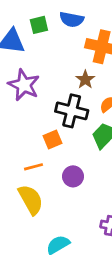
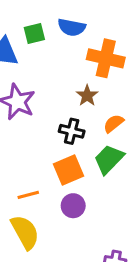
black cross: (72, 111) -> (72, 131), size x0.7
orange square: (53, 140) -> (69, 170), moved, size x1.4

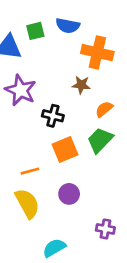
brown star: (87, 96) -> (81, 85), turned -30
black cross: (72, 131) -> (53, 116), moved
purple circle: (73, 206) -> (69, 194), moved

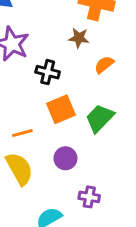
green trapezoid: (100, 140) -> (100, 118), moved
purple cross: (105, 229) -> (89, 197), moved

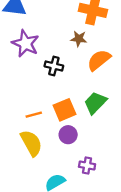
orange semicircle: (104, 65) -> (99, 60), size x1.5
orange square: (61, 109) -> (65, 110), moved

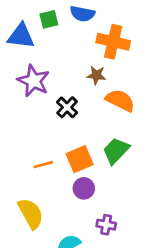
orange semicircle: (99, 60) -> (120, 100), turned 65
black cross: (54, 66) -> (67, 107), turned 30
yellow semicircle: (31, 143) -> (31, 213), moved

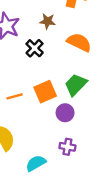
brown star: (96, 75) -> (47, 21), moved
purple circle: (84, 188) -> (65, 113), moved

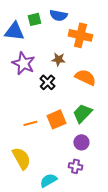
purple circle: (65, 113) -> (81, 142), moved

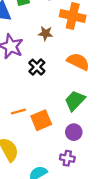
brown star: (58, 59) -> (46, 33), moved
orange square: (56, 119) -> (41, 120), moved

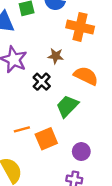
brown star: (46, 33) -> (56, 56), moved
green trapezoid: (75, 101) -> (67, 106), moved

